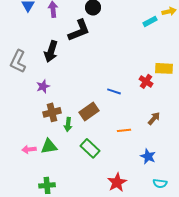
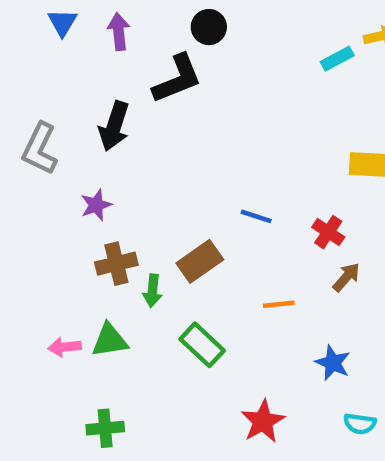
red cross: (146, 81) -> (328, 232), moved

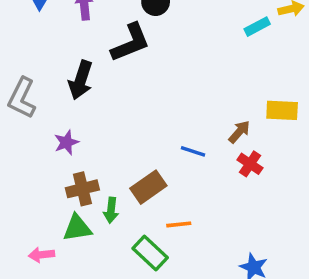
brown arrow: (346, 277) -> (239, 132), moved
orange line: (279, 304) -> (179, 224), moved
green triangle: (110, 340) -> (77, 228), moved

